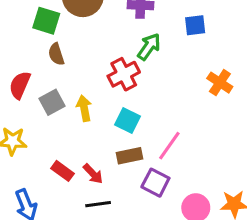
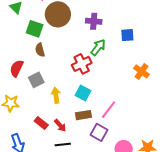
yellow arrow: (84, 108) -> (56, 95), moved

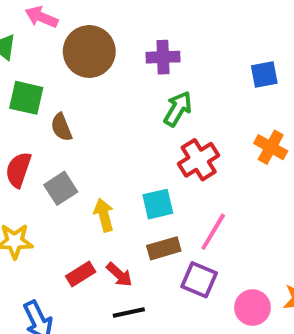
green square: (35, 29) -> (26, 98), moved
blue square: (127, 35) -> (264, 75), moved
red cross: (82, 64) -> (199, 160), moved
cyan square: (83, 93) -> (158, 204), turned -35
red rectangle: (41, 123) -> (81, 274), turned -64

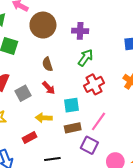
brown semicircle: (61, 127) -> (47, 64), moved
yellow arrow: (104, 215) -> (44, 118), moved, turned -77
red arrow: (119, 275) -> (49, 88), moved

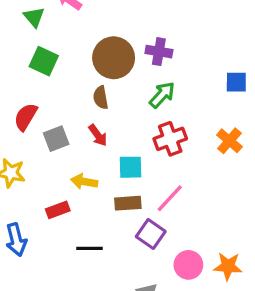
brown circle: (43, 25) -> (114, 58), moved

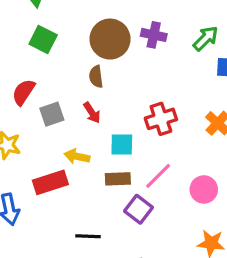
green arrow: (162, 95) -> (206, 38), moved
red rectangle: (58, 210) -> (50, 182), size x1.5
black line: (90, 248) -> (88, 236), moved
pink circle: (188, 265) -> (204, 189), moved

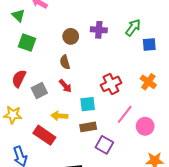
brown circle: (110, 39) -> (71, 36), size x0.6
pink line: (158, 176) -> (125, 114), moved
red rectangle: (50, 182) -> (44, 135), turned 60

